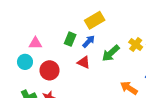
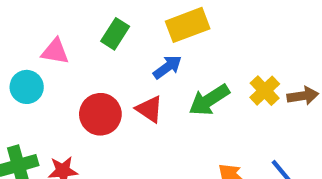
green rectangle: (70, 39) -> (115, 34), moved
red circle: (50, 70) -> (100, 114), moved

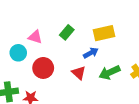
red circle: (100, 114) -> (43, 68), moved

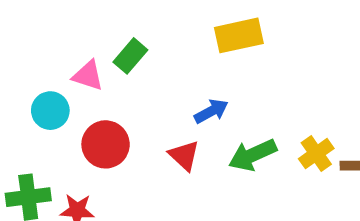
green rectangle: (67, 32) -> (130, 56), moved
yellow rectangle: (104, 33) -> (239, 35), moved

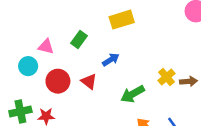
green rectangle: (130, 56) -> (79, 39), moved
red triangle: (184, 155) -> (89, 81), moved
green arrow: (253, 155) -> (133, 94), moved

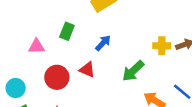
cyan circle: (28, 66) -> (16, 88), moved
yellow cross: (166, 77) -> (162, 46), turned -35

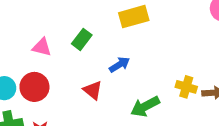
red circle: (57, 77) -> (34, 87), moved

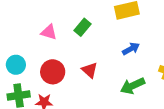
blue arrow: (120, 65) -> (131, 49), moved
red circle: (34, 87) -> (53, 72), moved

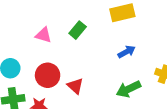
red triangle: (90, 70) -> (75, 86), moved

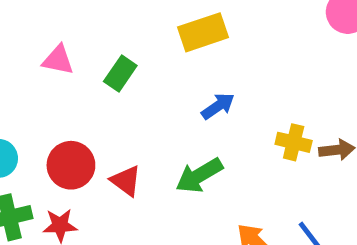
pink triangle: (44, 35) -> (58, 60), moved
green arrow: (128, 89) -> (199, 175), moved

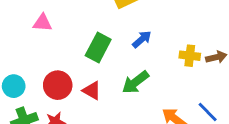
green rectangle: (120, 73) -> (98, 48), moved, size x1.4

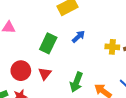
green arrow: (135, 82) -> (76, 82), moved, turned -30
red triangle: (92, 91) -> (45, 74), turned 40

